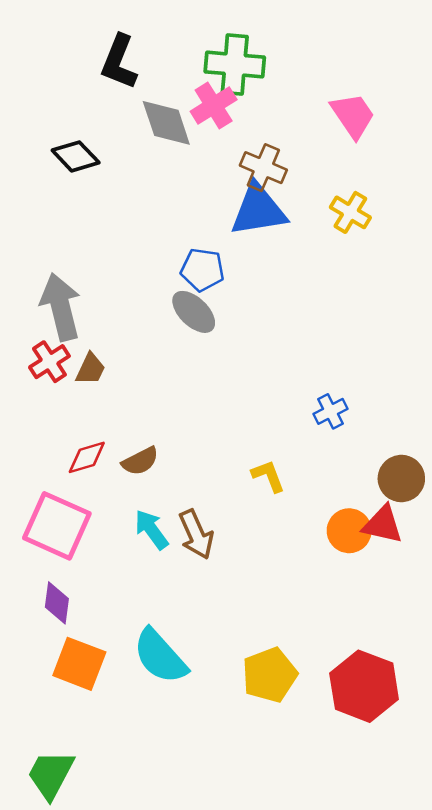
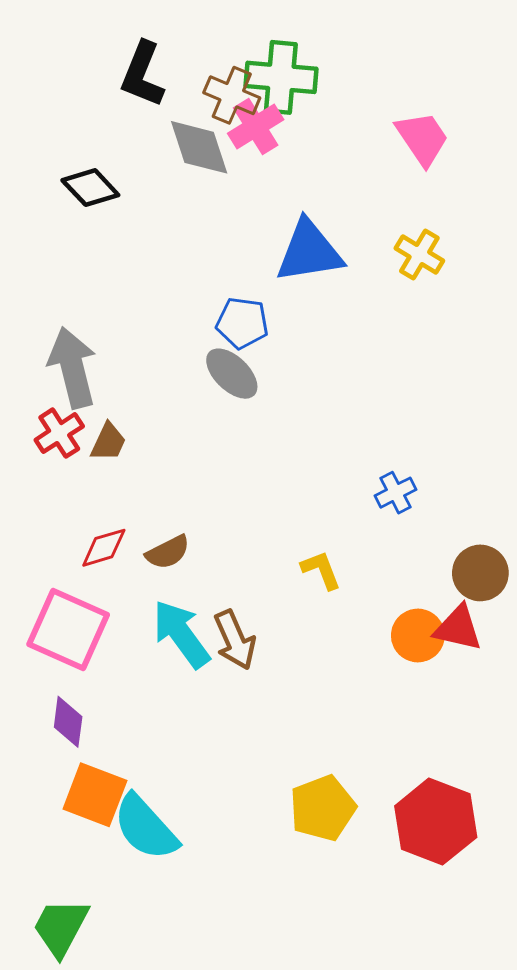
brown cross: (263, 168) -> (232, 95), moved
cyan arrow: (151, 529) -> (181, 634), size x1.4
cyan semicircle: (160, 656) -> (145, 827), moved

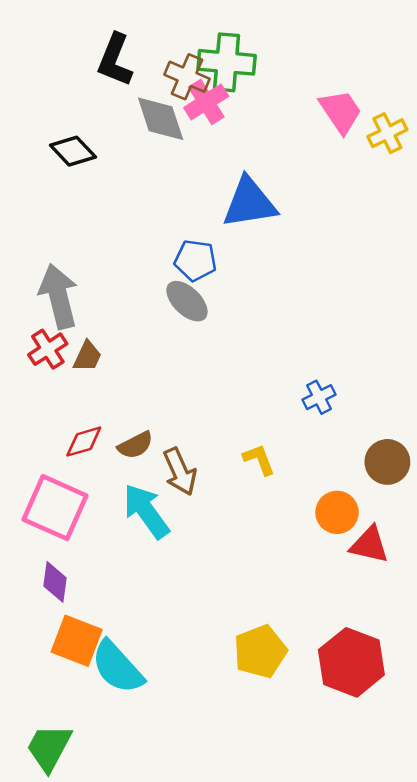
yellow cross: (419, 254) -> (387, 133), moved, turned 33
red triangle: (458, 628) -> (369, 545), moved
brown arrow: (235, 640) -> (180, 472), moved

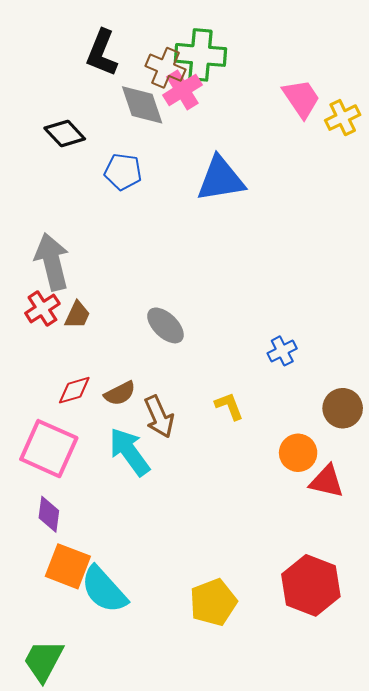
blue pentagon: (195, 260) -> (123, 172), moved
gray ellipse: (187, 301) -> (165, 325), moved
yellow pentagon: (260, 652) -> (213, 602), moved

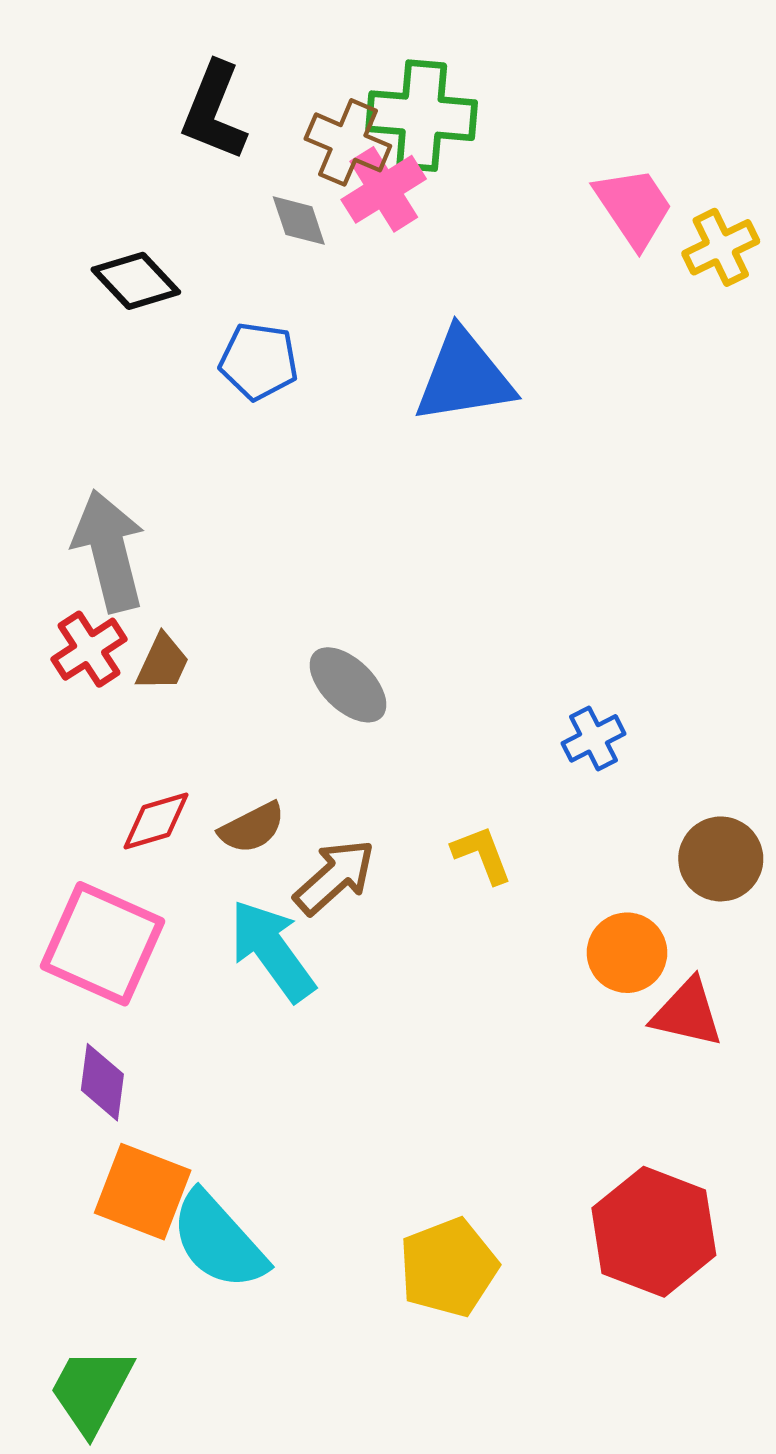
gray diamond: (142, 105) -> (299, 221), size x0.6
brown arrow: (159, 417) -> (335, 877), turned -108

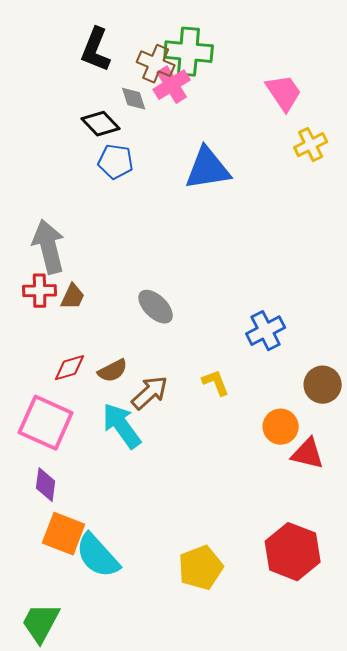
yellow cross: (721, 247) -> (311, 145), moved
black diamond: (136, 281) -> (101, 124), moved
red cross: (89, 649) -> (40, 291), turned 32
blue cross: (594, 738) -> (266, 331), size x1.4

